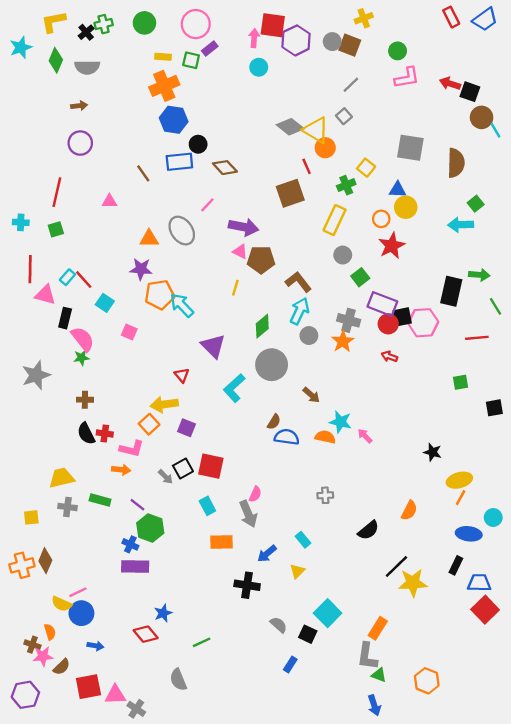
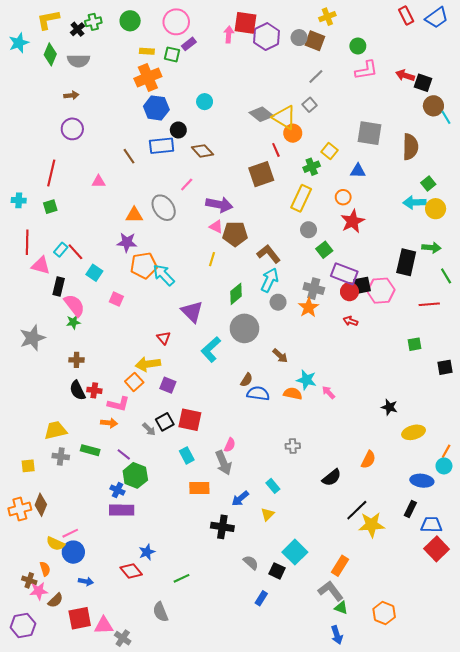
cyan circle: (259, 67) -> (205, 102), moved
yellow circle: (406, 207) -> (436, 209), moved
orange line: (461, 498) -> (446, 451), moved
gray L-shape: (367, 656) -> (331, 591), turned 135

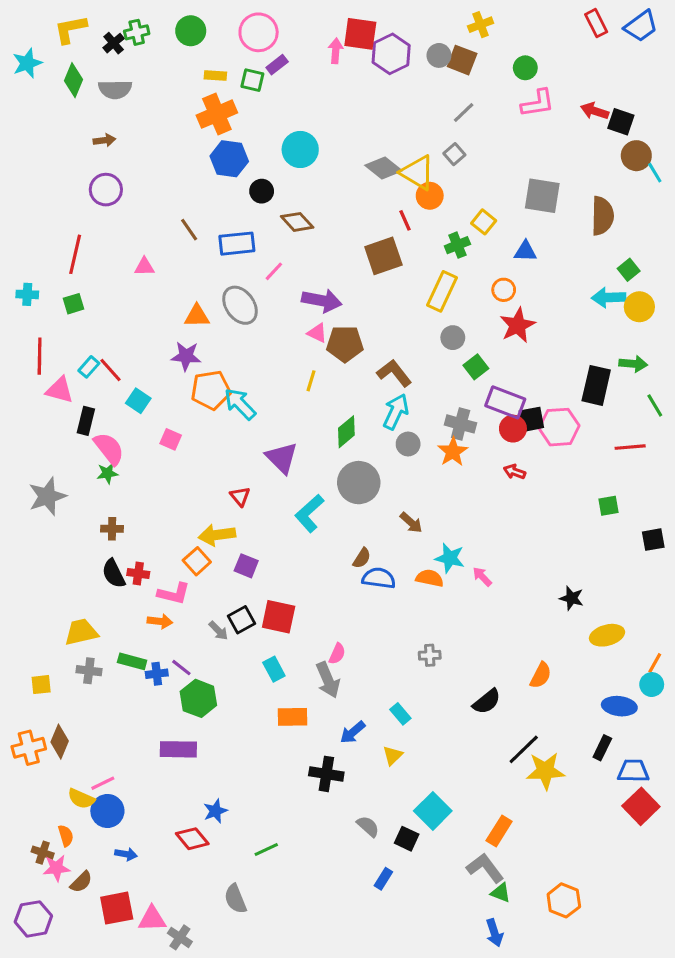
cyan circle: (205, 102) -> (300, 149), size x1.5
blue rectangle: (162, 146) -> (237, 244), moved
blue cross: (117, 490) -> (157, 674), moved, turned -32

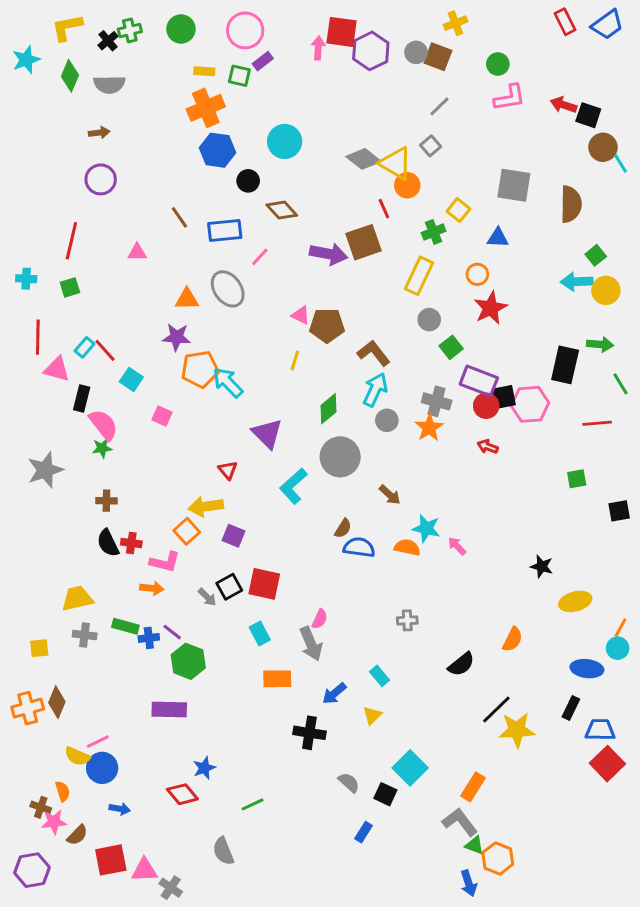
purple arrow: (322, 301) -> (328, 254), moved
orange hexagon: (564, 900) -> (498, 858), moved

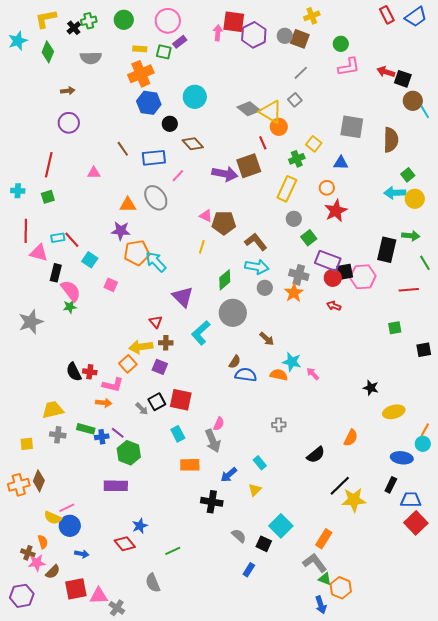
gray semicircle: (109, 84) -> (91, 58), moved
cyan rectangle: (85, 347) -> (58, 238), turned 40
cyan arrow: (375, 390) -> (257, 267), turned 75
brown cross: (106, 501) -> (166, 343), moved

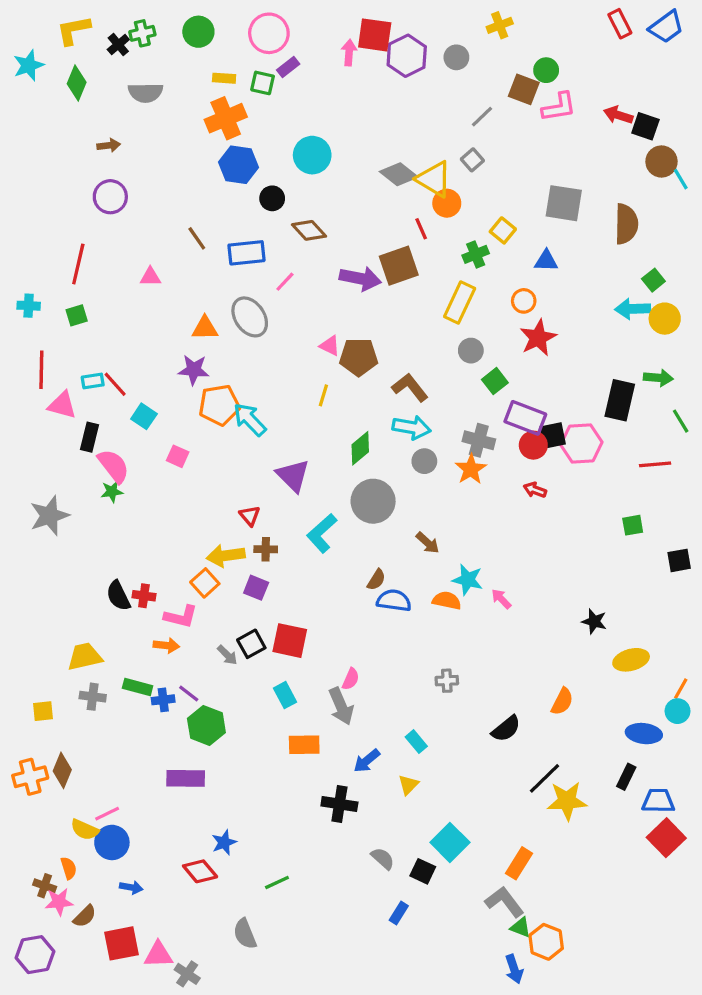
brown square: (300, 39) -> (524, 89), moved

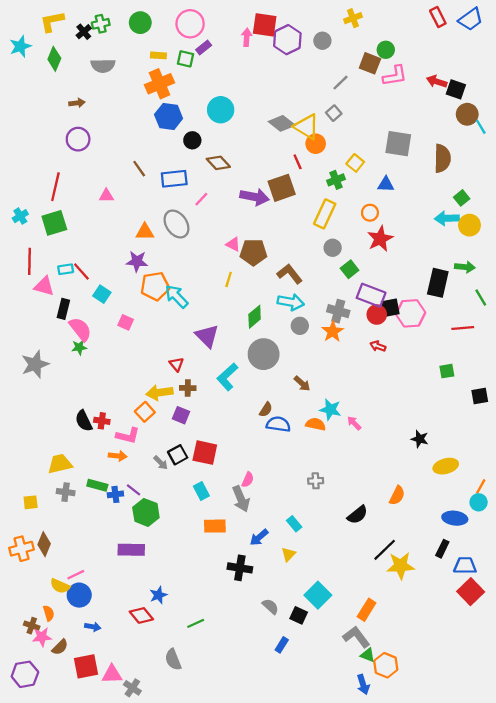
cyan cross: (29, 306) -> (20, 216), turned -35
green square: (77, 315) -> (54, 223), size x1.6

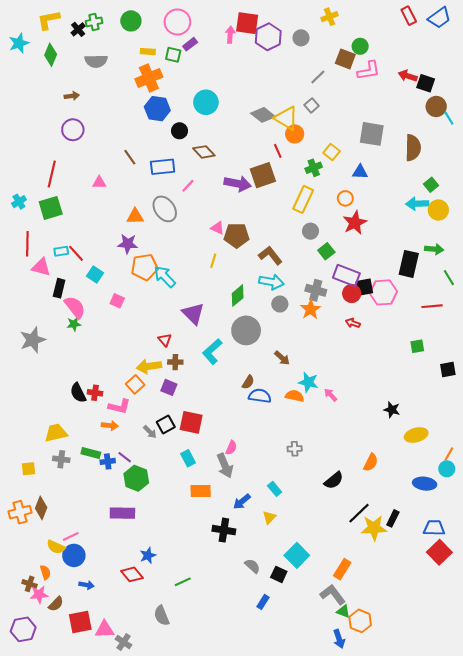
black rectangle: (442, 549) -> (393, 518), moved

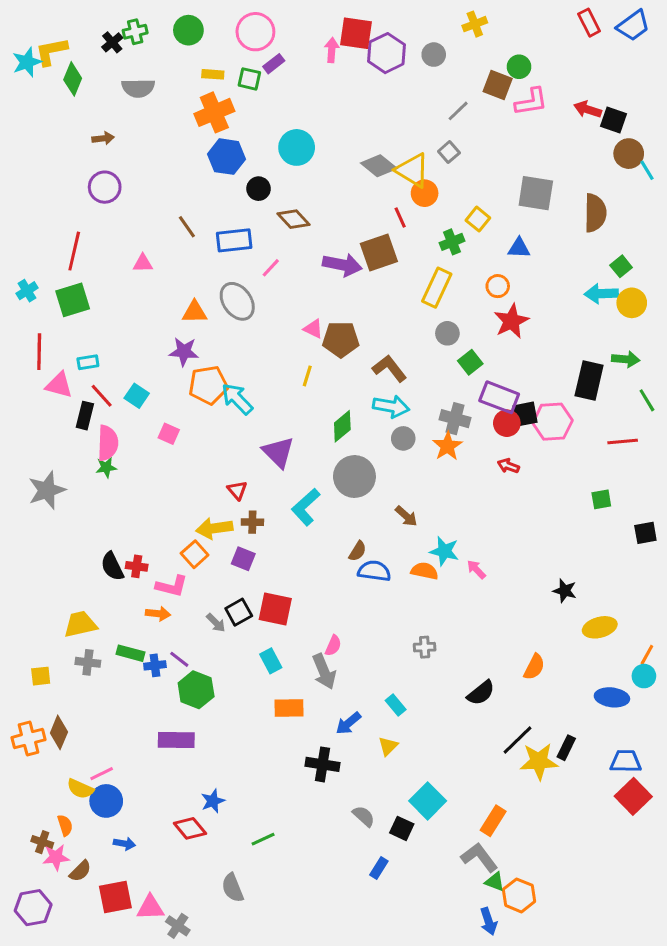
yellow L-shape: (49, 20) -> (51, 52), moved
red line: (76, 253) -> (102, 396), moved
pink semicircle: (75, 307) -> (108, 443), turned 40

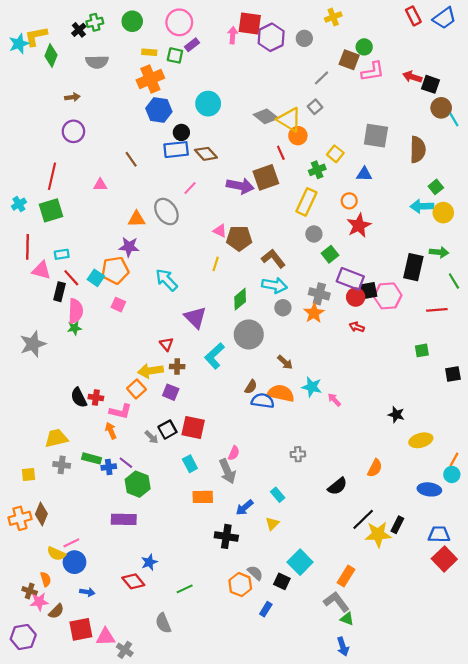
blue rectangle: (234, 240) -> (176, 150), moved
orange pentagon: (208, 385) -> (115, 270), moved
orange semicircle: (425, 571) -> (281, 393), moved, size x1.4
orange arrow: (158, 614) -> (111, 431), turned -119
orange hexagon: (519, 895) -> (240, 585), moved

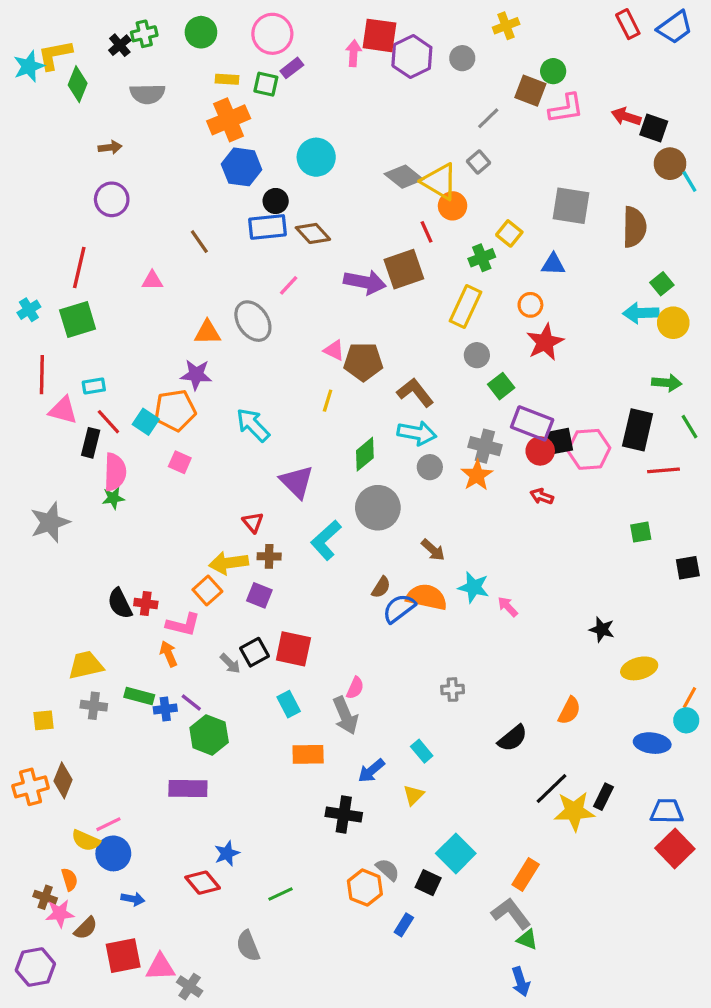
black rectangle: (413, 267) -> (638, 430), moved
blue semicircle: (263, 401) -> (399, 608), turned -45

